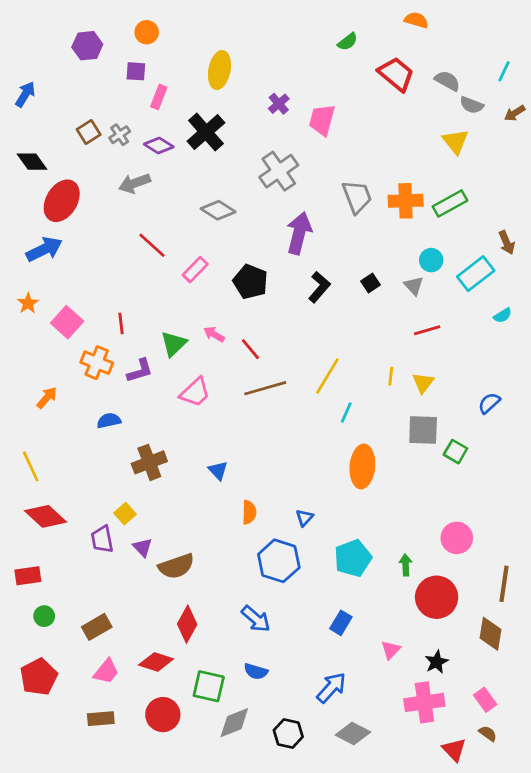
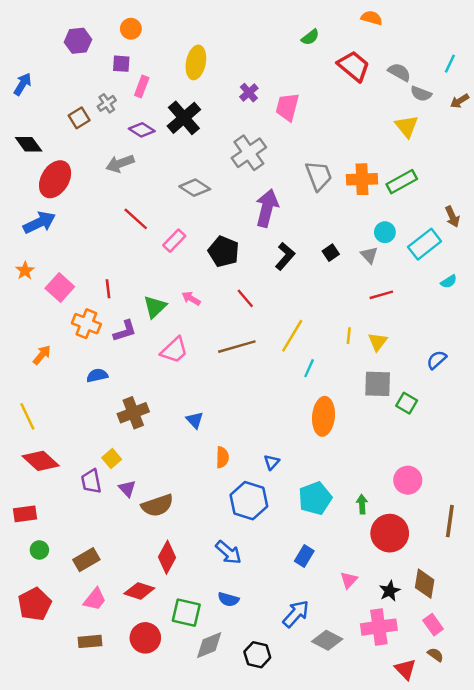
gray cross: (120, 135) -> (107, 103), moved
red line: (250, 349) -> (245, 298), moved
brown diamond: (490, 634) -> (425, 584), moved
gray diamond: (353, 733) -> (327, 640), moved

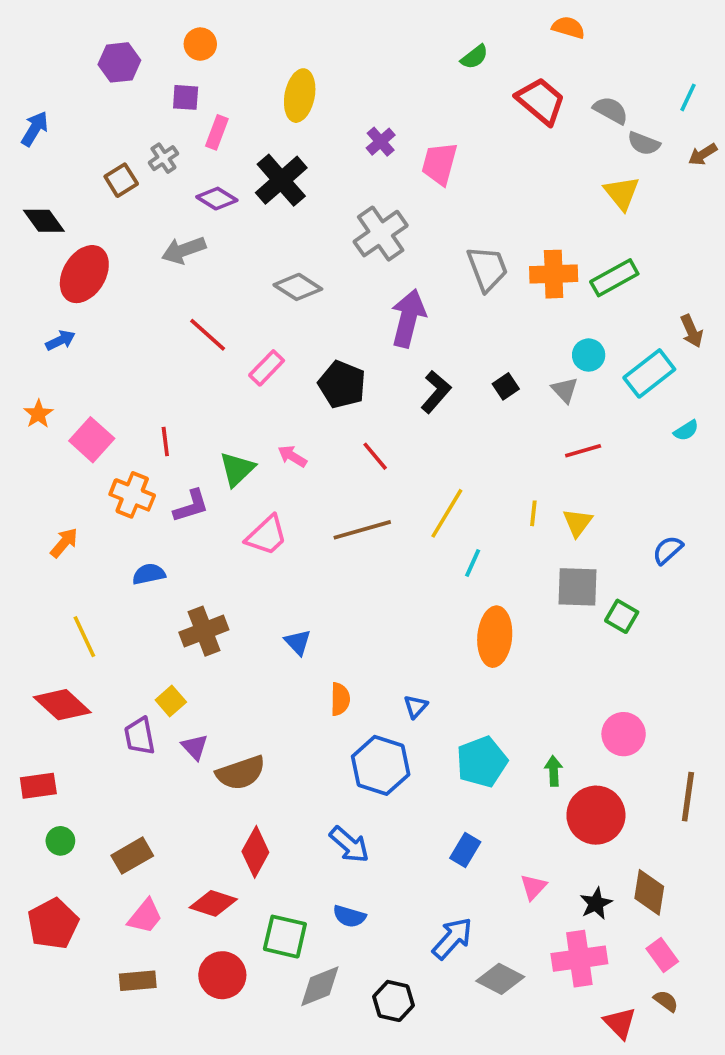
blue arrow: (39, 223) -> (60, 340), size x0.6
yellow line: (27, 416) -> (84, 637), moved

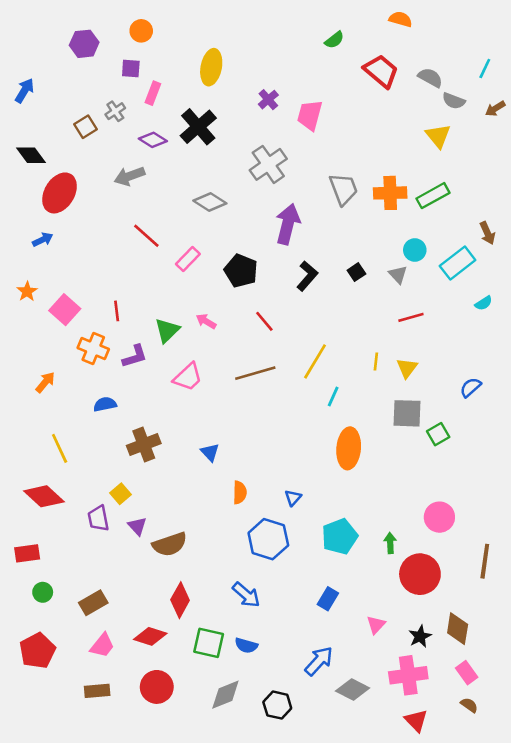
green square: (622, 616) -> (438, 434), turned 30
green square: (285, 937) -> (209, 643), moved
red triangle: (620, 1023) -> (416, 721), moved

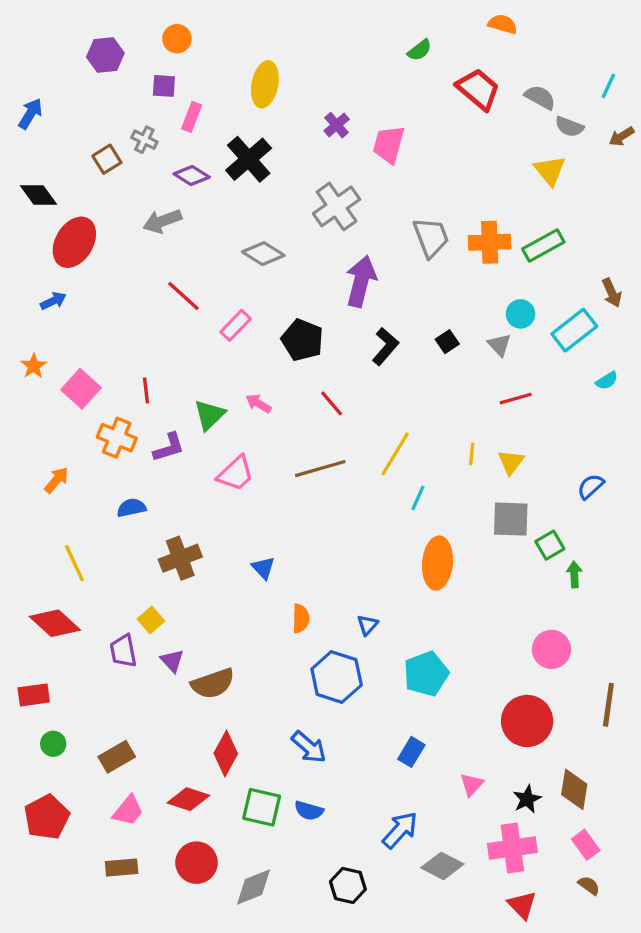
gray cross: (115, 111) -> (144, 140), turned -30
green arrow: (390, 543) -> (574, 574), moved
gray diamond: (225, 695) -> (253, 887), moved

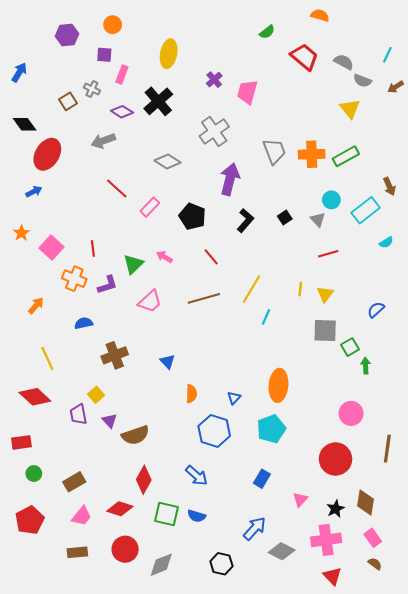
orange ellipse: (437, 563) -> (278, 385), moved

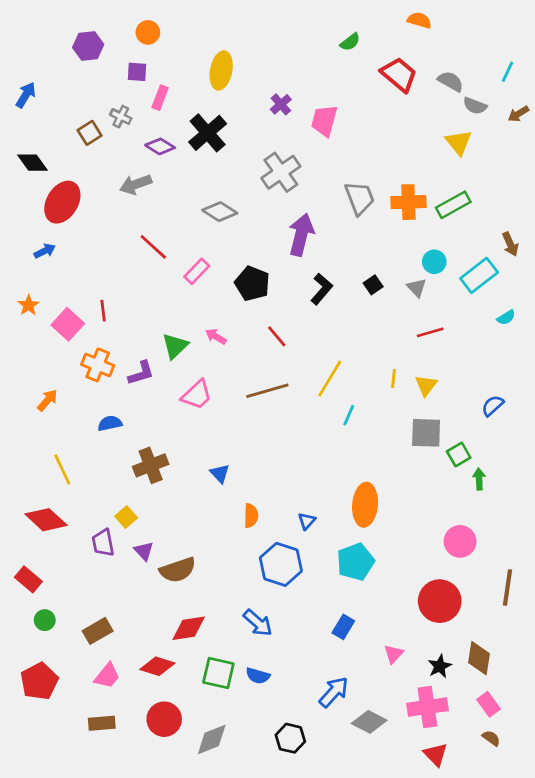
red line: (93, 249) -> (103, 311), moved
red rectangle: (21, 442) -> (28, 579), turned 48
red diamond: (144, 480) -> (189, 628), turned 52

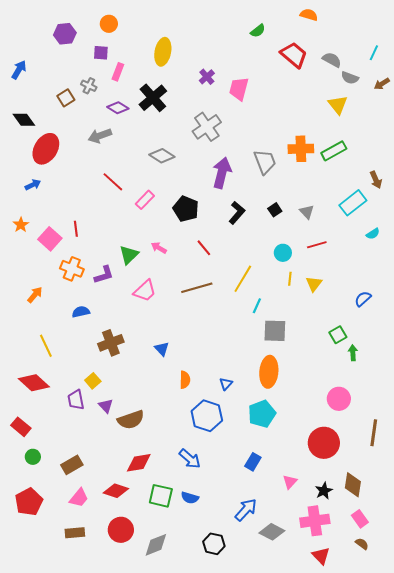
gray trapezoid: (360, 198) -> (265, 162), moved
cyan circle: (434, 262) -> (283, 253), moved
gray square: (426, 433) -> (275, 331), moved

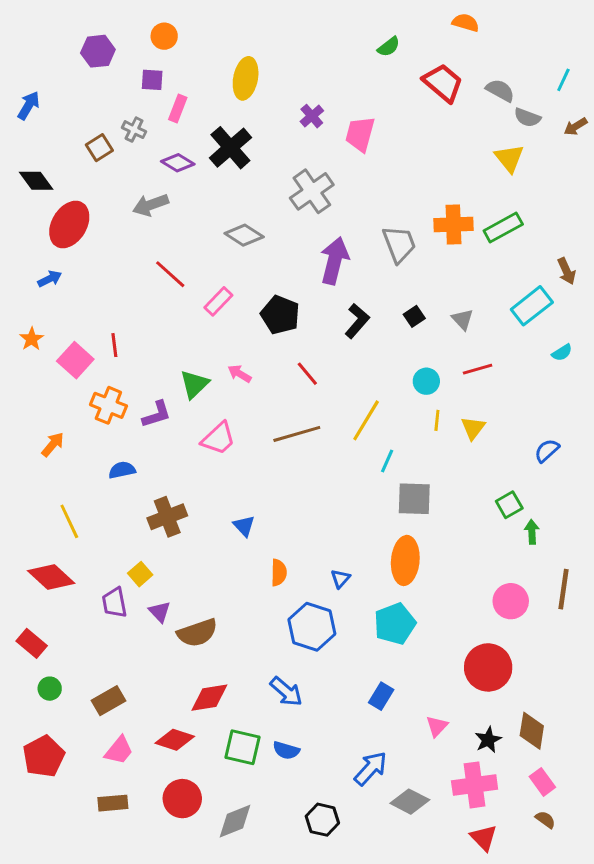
brown line: (374, 433) -> (563, 589), moved

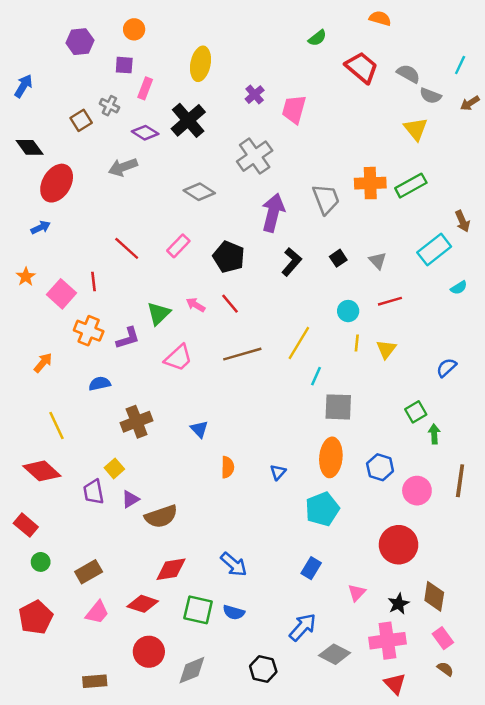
red line: (170, 274) -> (127, 248), moved
red line: (307, 374) -> (230, 304), moved
purple triangle: (160, 612) -> (130, 499), turned 42
blue hexagon: (312, 627) -> (380, 467), moved, size x0.7
brown rectangle: (113, 803) -> (95, 681), moved

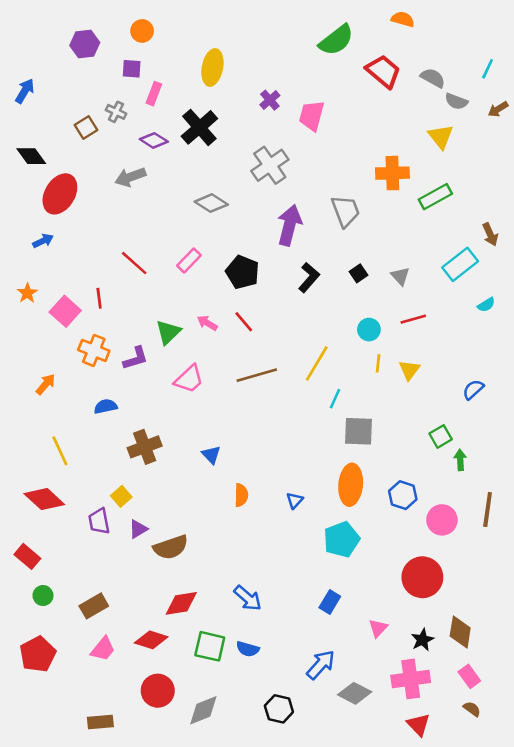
green semicircle: (317, 38) -> (336, 40), size x1.8
orange cross: (370, 183) -> (392, 173), moved

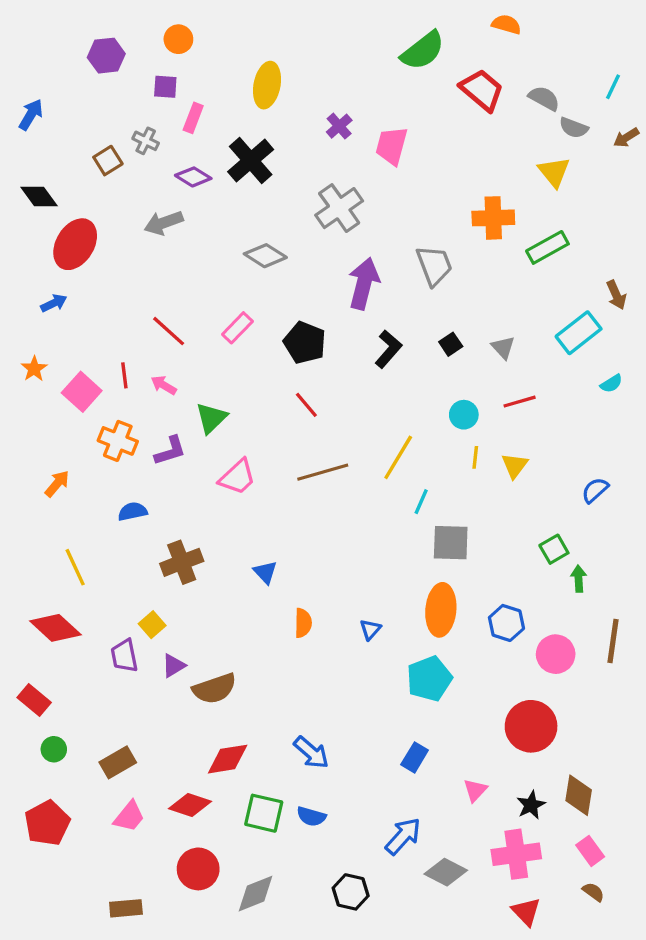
pink arrow: (207, 323) -> (164, 385), moved

